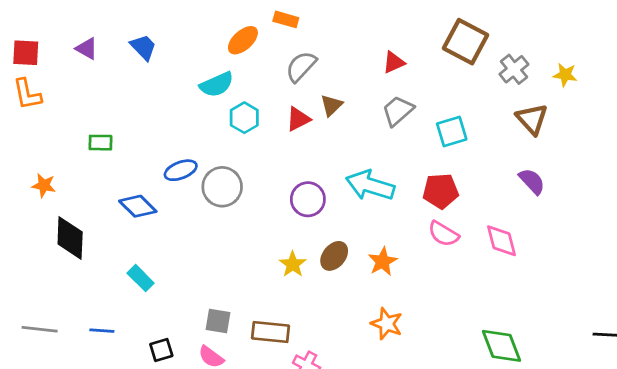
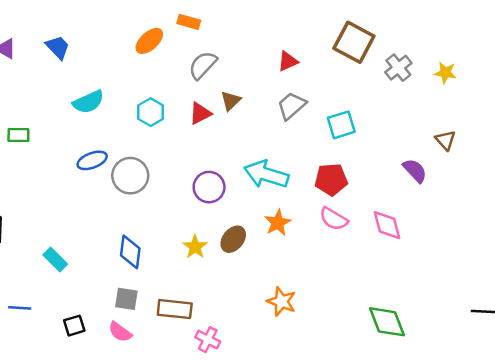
cyan semicircle: (217, 84) -> (88, 102), moved
brown triangle: (532, 119) -> (445, 140), moved, size x0.7
blue diamond: (138, 206) -> (130, 252), moved, turned 52
orange star: (383, 261) -> (278, 223), moved

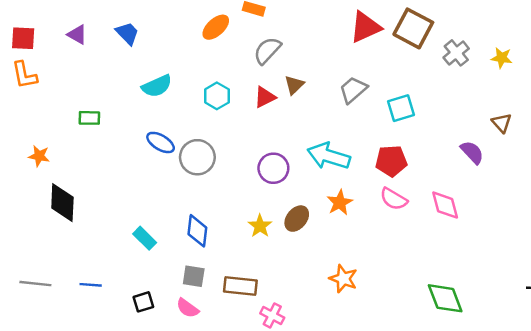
red triangle: (288, 61) -> (365, 27), moved, size x1.6
blue ellipse: (92, 160) -> (161, 142), turned 52
cyan rectangle: (55, 260) -> (145, 238), moved

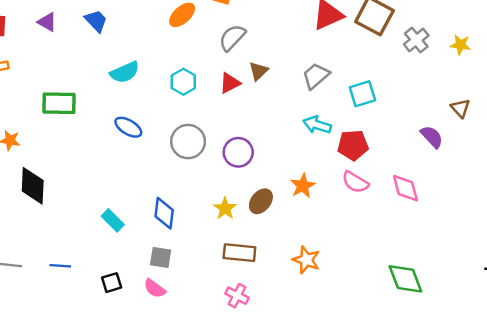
green rectangle: (89, 118) -> (59, 103), size x1.6
cyan arrow: (329, 156) -> (317, 125), moved, size x0.7
gray circle: (197, 157) -> (188, 142), moved
brown rectangle: (240, 286) -> (239, 253), moved

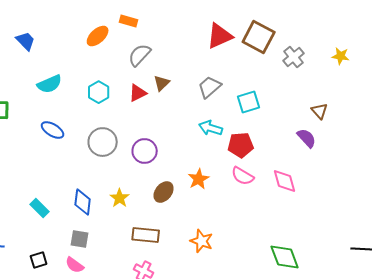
yellow star: (460, 45) -> (341, 56), moved
brown triangle: (460, 108) -> (320, 111), moved
yellow star: (225, 208) -> (120, 198), moved

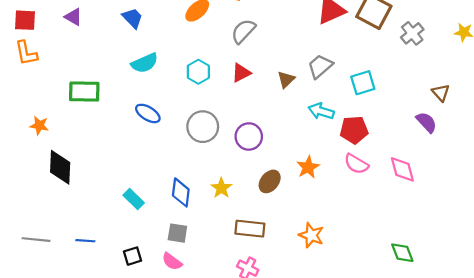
blue trapezoid: (26, 41) -> (133, 18), moved
brown triangle: (162, 83) -> (286, 79), moved
green diamond: (285, 257) -> (402, 253), size x0.7

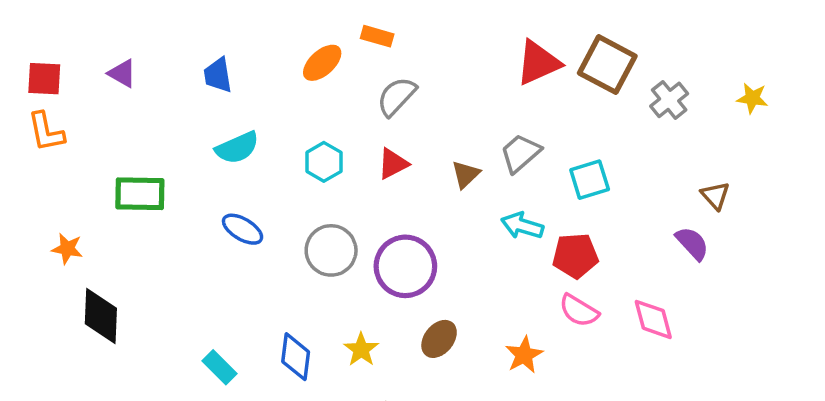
blue trapezoid: (133, 18) -> (218, 75), turned -145
purple circle: (249, 136) -> (405, 266), size x1.4
orange star: (308, 167) -> (524, 355), moved

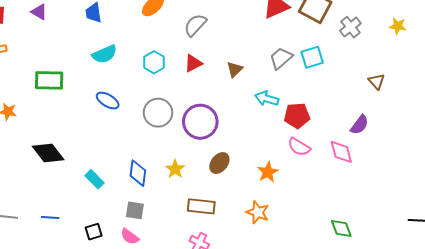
gray trapezoid: (520, 153) -> (281, 58), moved
cyan square: (590, 180) -> (312, 57), moved
purple semicircle: (692, 243) -> (359, 125), moved, turned 80
black diamond: (101, 316) -> (48, 153), moved, turned -40

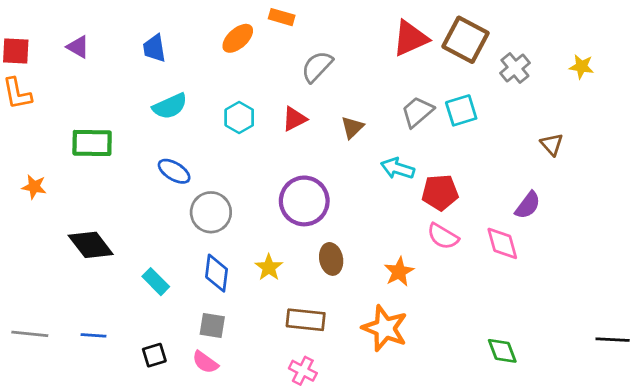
gray semicircle: (195, 25) -> (317, 67), moved
gray circle: (158, 113) -> (211, 212), moved
brown ellipse: (219, 163) -> (331, 259), turned -50
orange star: (258, 212) -> (385, 328), size x1.4

